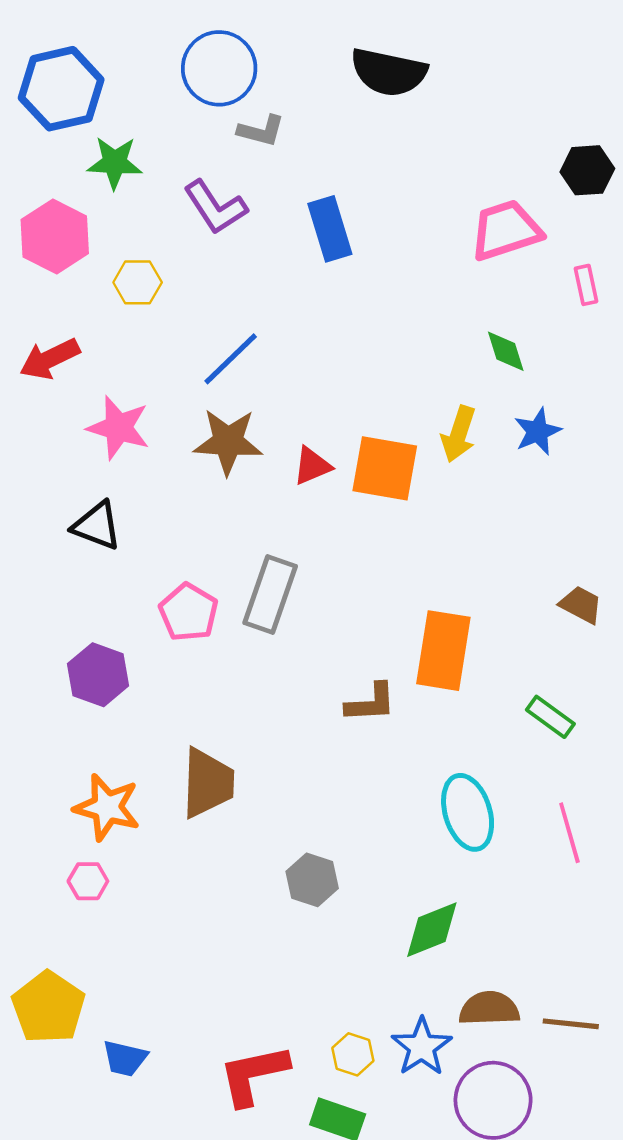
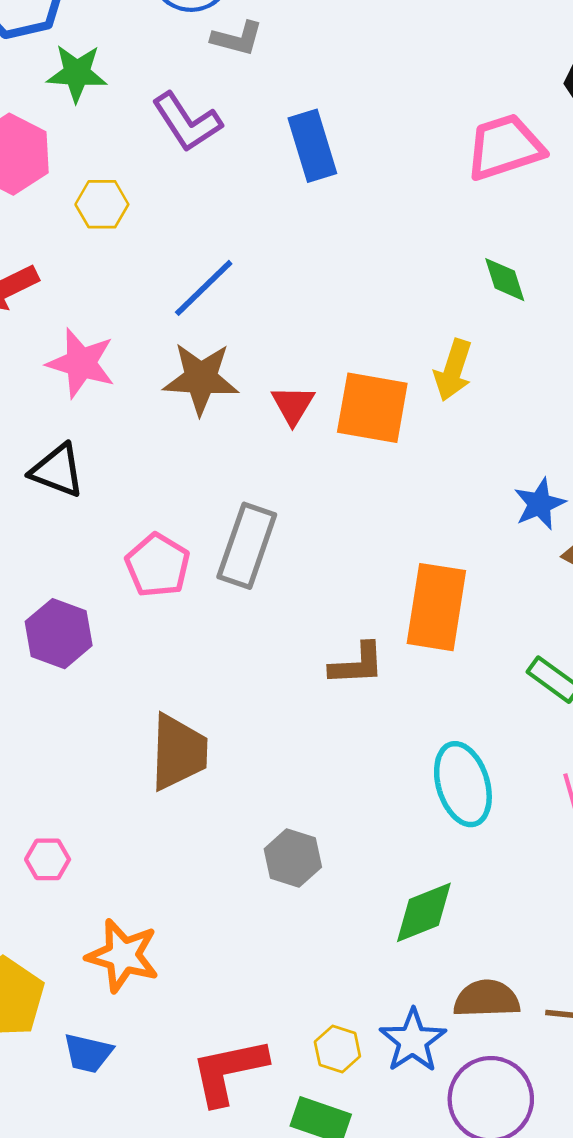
blue star: (538, 431) -> (540, 504), moved
red triangle: (312, 466) -> (293, 405), turned -36
orange star: (107, 807) -> (123, 956), moved

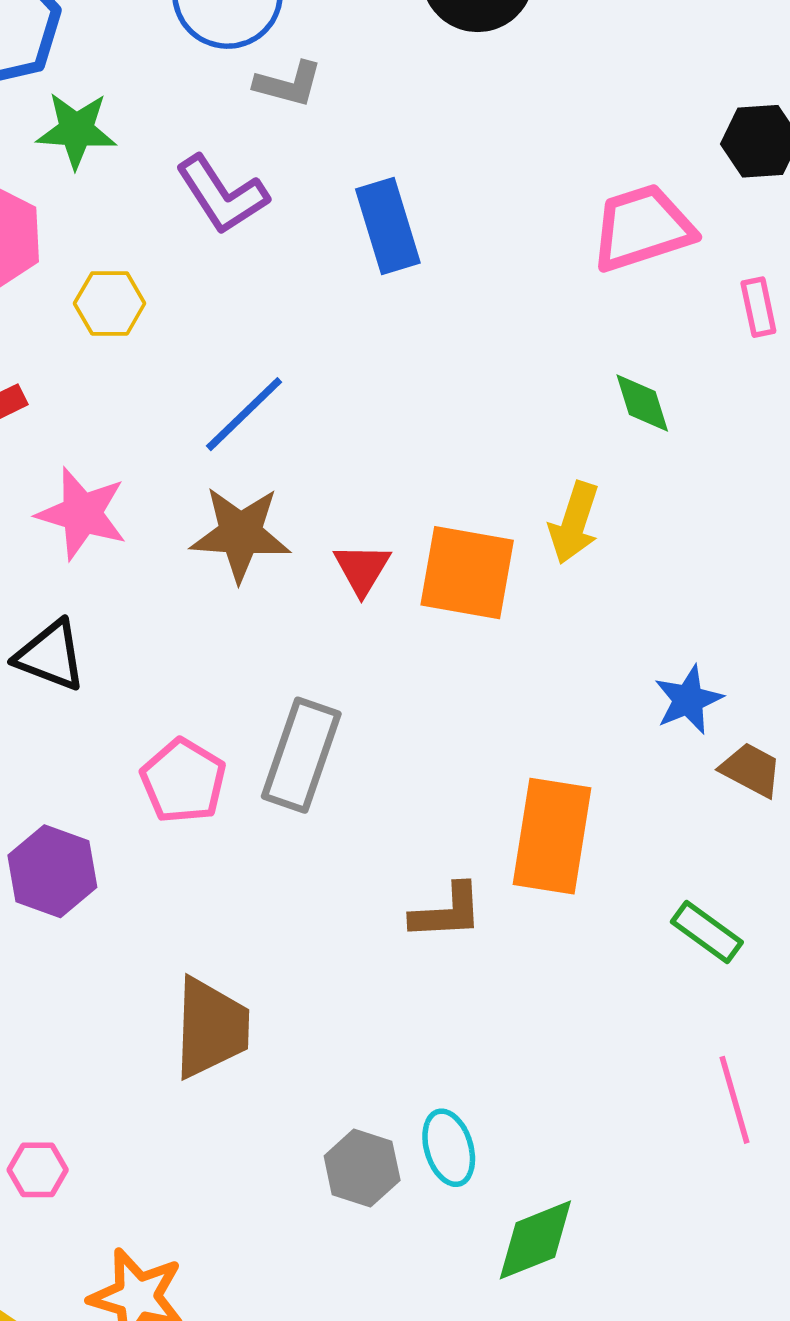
cyan ellipse: (463, 784) -> (449, 1148), moved, size x0.7

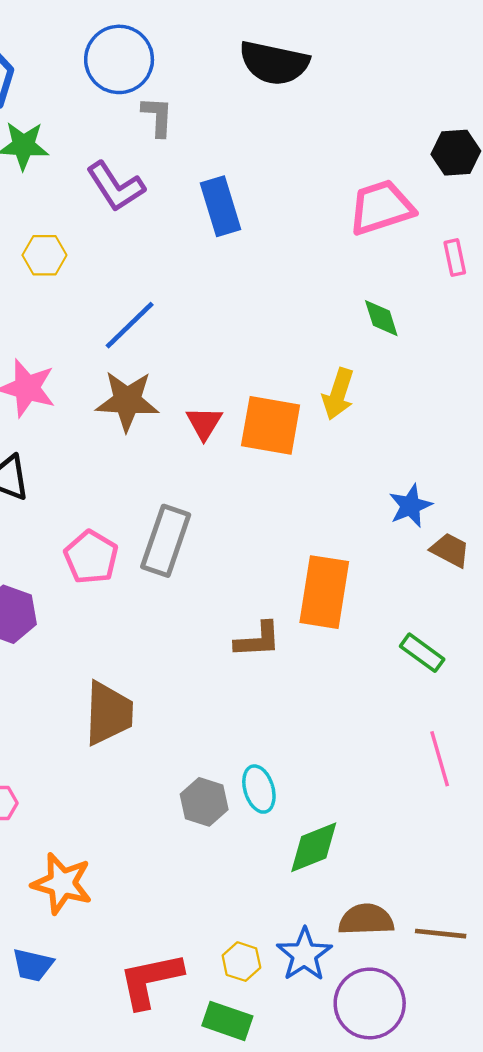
gray L-shape: (288, 84) -> (158, 117), turned -102

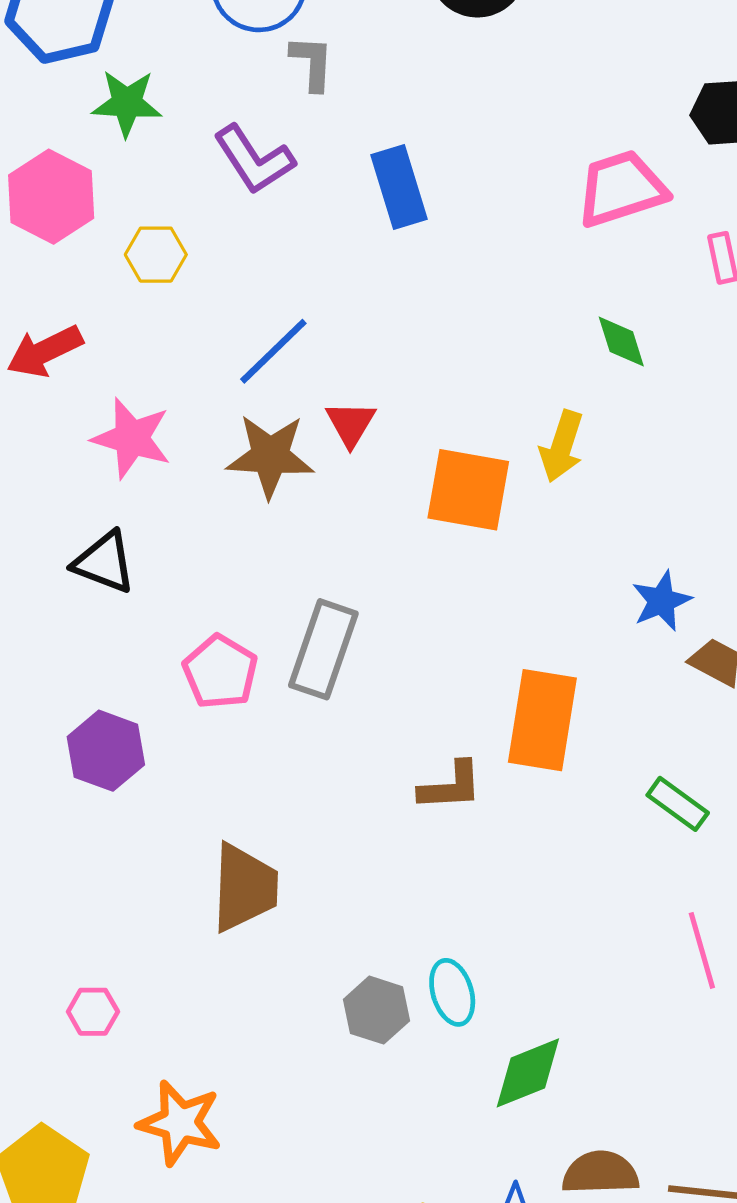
red triangle: (204, 423) -> (351, 424), moved

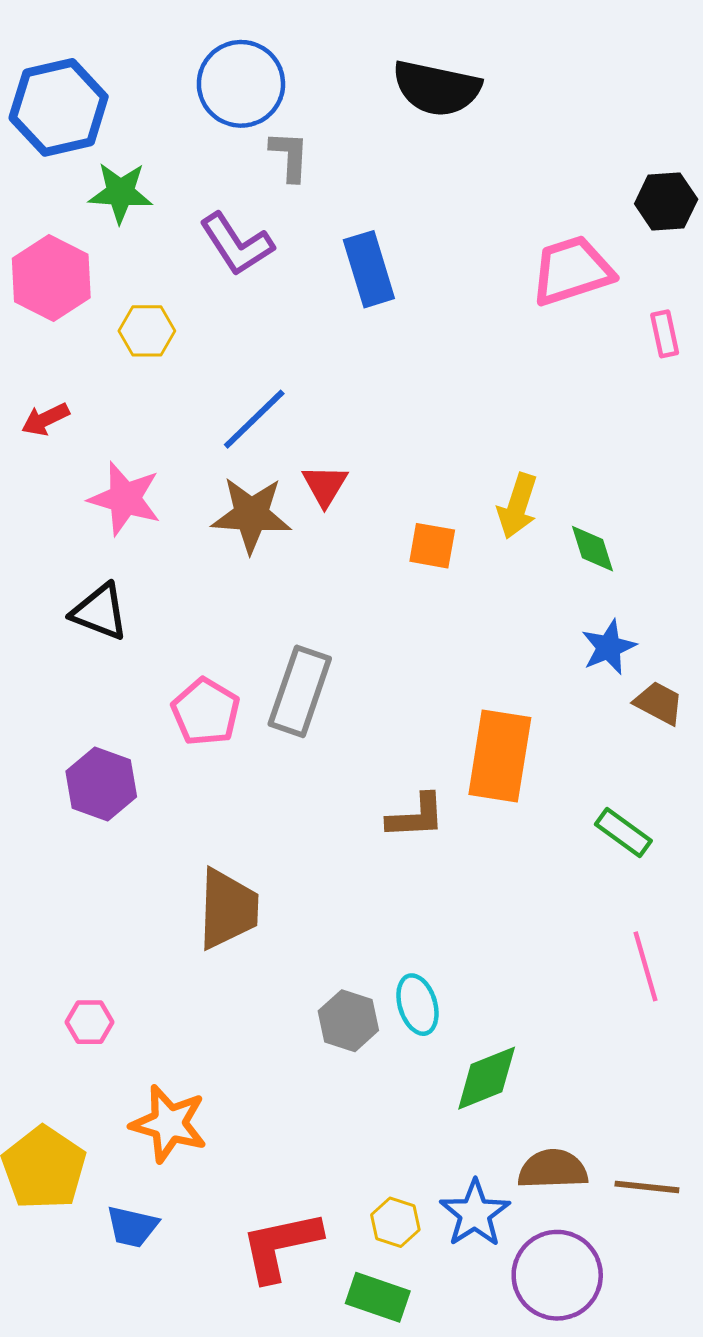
green diamond: (621, 342) -> (593, 549), moved
red arrow: (45, 351) -> (45, 419), size x0.7
orange square: (468, 490) -> (432, 546), size x0.6

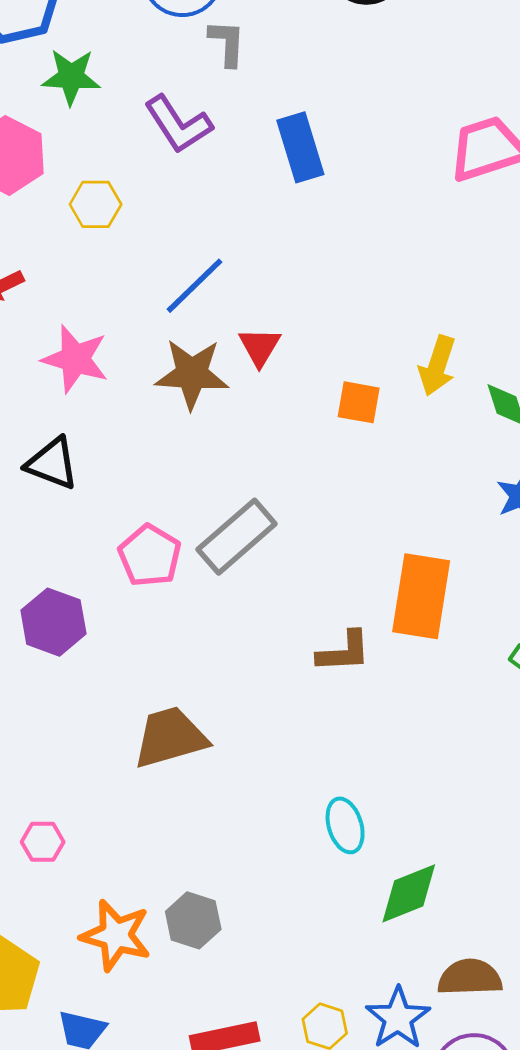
gray rectangle: (300, 691) -> (237, 537), turned 30
brown trapezoid: (228, 909) -> (170, 737), turned -108
gray hexagon: (348, 1021) -> (193, 920), moved

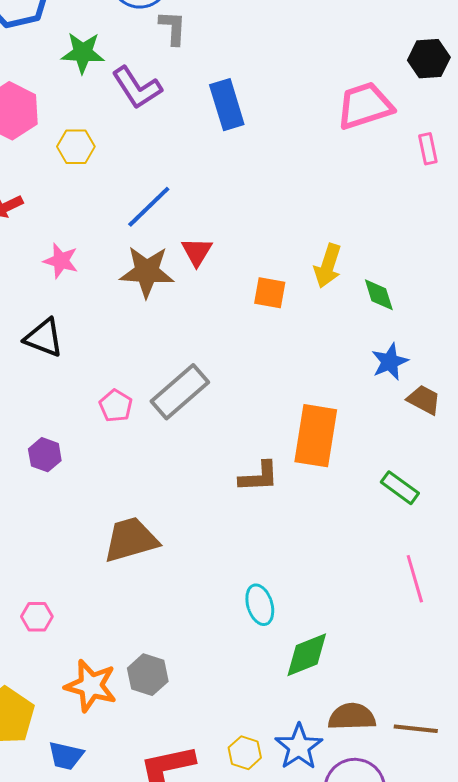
green star: (71, 77) -> (83, 53), moved
pink star: (75, 359) -> (61, 261), size x0.7
pink pentagon: (150, 556) -> (116, 406), size x0.7
purple hexagon: (53, 622) -> (45, 455), size x0.7

